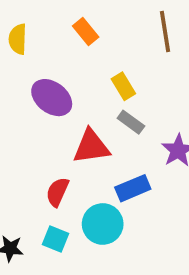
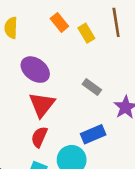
yellow rectangle: (123, 86) -> (86, 33), moved
red triangle: (91, 147) -> (42, 105), moved, turned -44

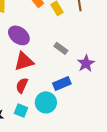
red triangle: (42, 105) -> (24, 61), turned 35

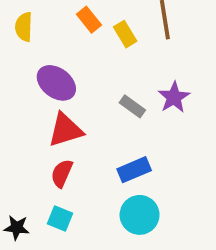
purple star: (86, 63) -> (174, 97), moved
cyan circle: (46, 102) -> (140, 215), moved

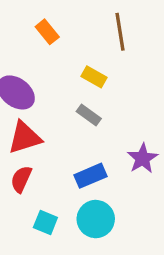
yellow rectangle: (125, 34) -> (94, 77), moved, turned -30
purple star: (174, 97) -> (143, 158), moved
cyan square: (60, 219) -> (45, 222), moved

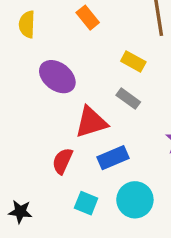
red triangle: (25, 138) -> (91, 122), moved
blue rectangle: (91, 176) -> (113, 158), moved

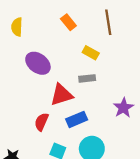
orange rectangle: (88, 18) -> (68, 22), moved
gray rectangle: (128, 99) -> (87, 78), turned -42

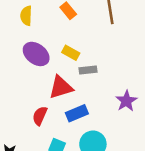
yellow semicircle: (17, 27) -> (26, 16), moved
yellow rectangle: (91, 53) -> (71, 53), moved

